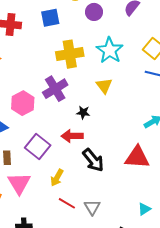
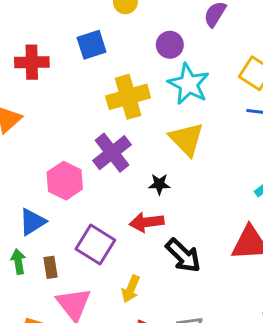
purple circle: (94, 12) -> (170, 45), moved
yellow triangle: (104, 86) -> (187, 139), size x1.4

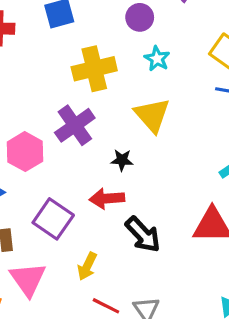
cyan star: (189, 84) -> (157, 59), size x0.6

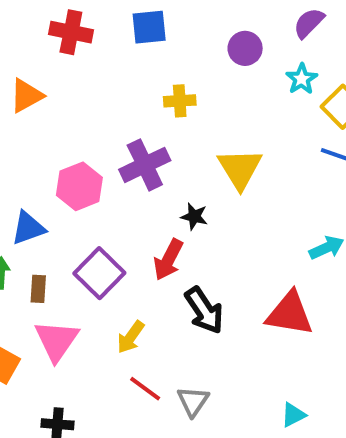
cyan star: (157, 59) -> (302, 79), moved
yellow cross: (94, 69) -> (180, 101), size x0.6
red arrow: (107, 199) -> (168, 260), turned -68

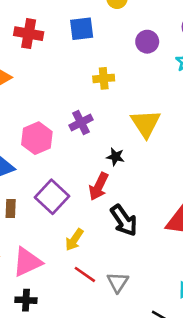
purple cross: (145, 165) -> (81, 123), size x0.7
pink triangle: (57, 341) -> (27, 262), moved, turned 32

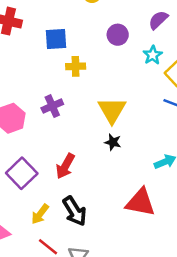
blue square: (82, 29) -> (56, 39), moved
black star: (115, 157) -> (113, 142), moved
black arrow: (124, 220) -> (75, 211), moved

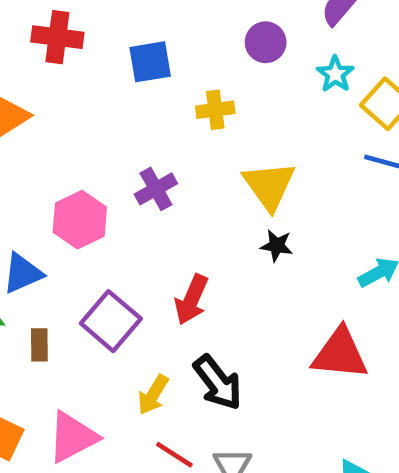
yellow cross: (76, 66) -> (215, 110), moved

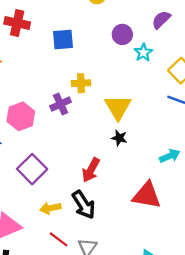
cyan star: (335, 74) -> (143, 53), moved
yellow cross: (215, 110) -> (81, 83), moved
red arrow: (192, 300) -> (91, 170), moved
yellow arrow: (153, 395) -> (50, 208), turned 42

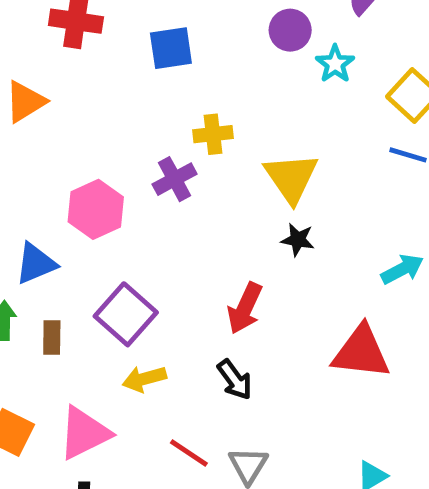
black arrow: (84, 205) -> (235, 380), size x0.7
yellow arrow: (50, 208) -> (144, 379), moved

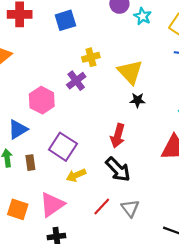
black arrow: (235, 380) -> (118, 169), size x1.4
red line: (189, 453) -> (102, 207), turned -72

